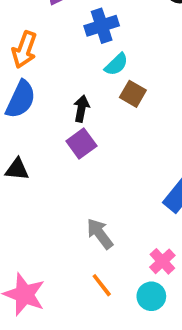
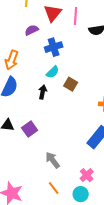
cyan semicircle: (116, 64) -> (53, 72), moved
purple square: (81, 144) -> (30, 129), moved

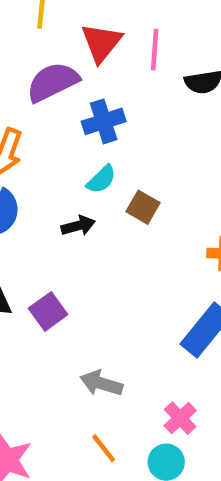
purple semicircle: (32, 30) -> (53, 82), size x1.6
black arrow: (43, 92) -> (78, 226), turned 64
gray arrow: (53, 160) -> (101, 383), turned -36

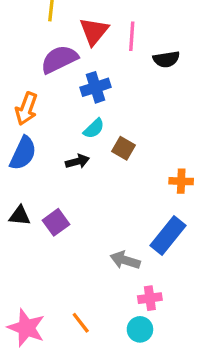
gray arrow: (101, 383) -> (125, 260), moved
pink cross: (180, 418) -> (150, 298), turned 35
orange line: (104, 448) -> (81, 323), moved

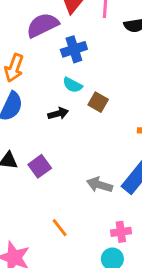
cyan semicircle: (94, 128) -> (72, 85), turned 72
gray arrow: (125, 260) -> (100, 185), moved
orange line: (81, 323) -> (60, 228), moved

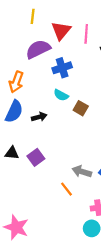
black arrow: (58, 114) -> (39, 117), moved
orange line: (60, 228) -> (67, 189), moved

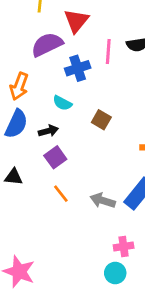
pink line: (86, 34) -> (108, 51), moved
cyan semicircle: (61, 95) -> (62, 103), moved
purple square: (36, 157) -> (55, 157), moved
orange line: (67, 189) -> (61, 194), moved

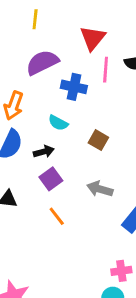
red triangle: (76, 21) -> (93, 38), moved
blue cross: (78, 68) -> (74, 87), turned 30
gray arrow: (103, 201) -> (100, 189), moved

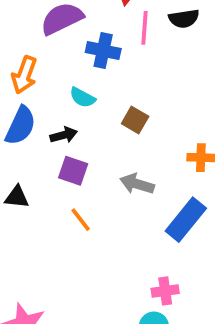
purple square: (51, 179) -> (73, 171), turned -35

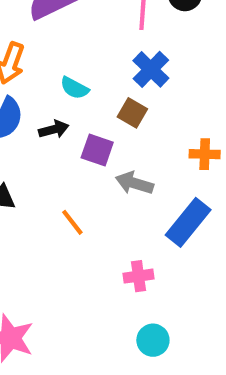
blue cross: (103, 50) -> (151, 69), moved, turned 32
purple square: (73, 171) -> (97, 150), moved
pink cross: (165, 291) -> (139, 276), moved

